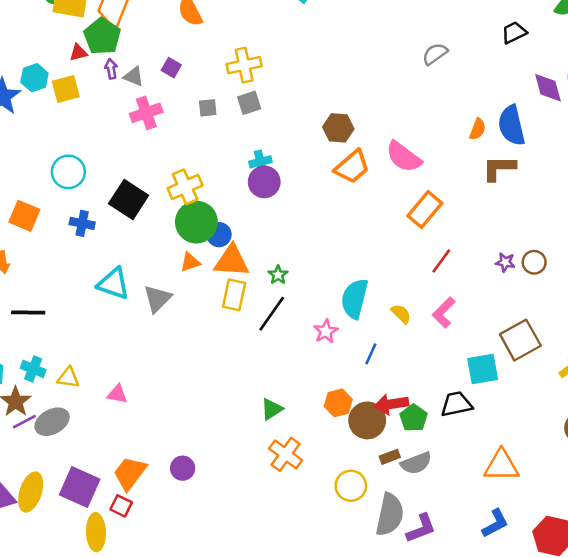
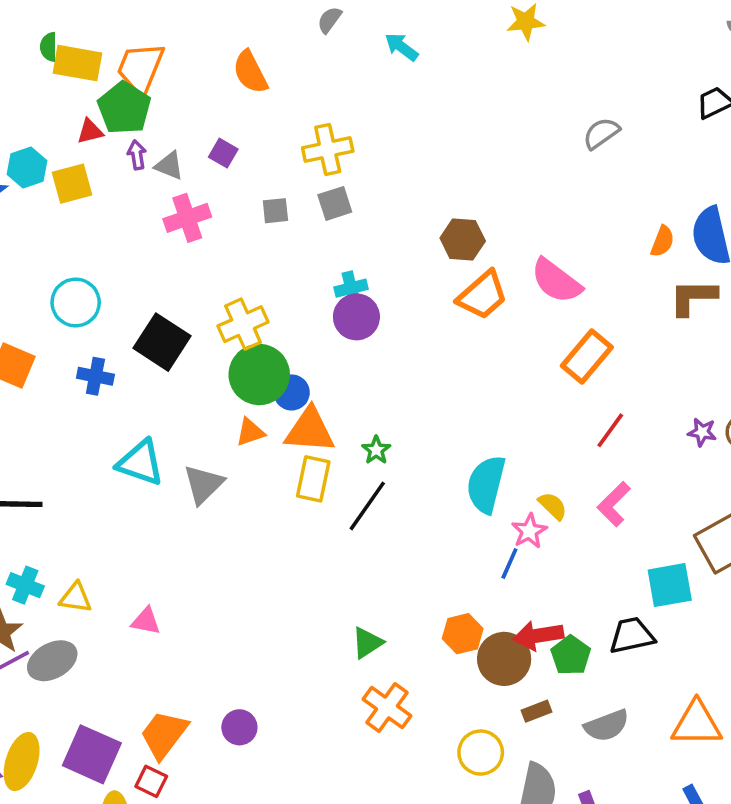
pink star: (326, 331) -> (529, 531), moved
gray semicircle: (416, 463) -> (607, 726), moved

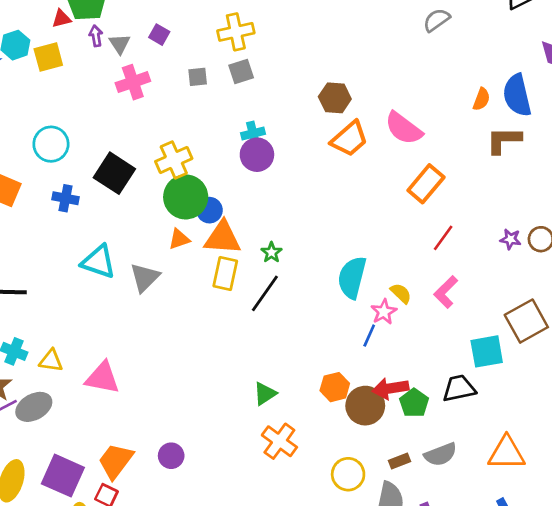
gray triangle: (169, 166) -> (120, 44), turned 35
pink triangle: (146, 621) -> (102, 378), size x1.6
brown rectangle: (536, 711) -> (400, 461), moved

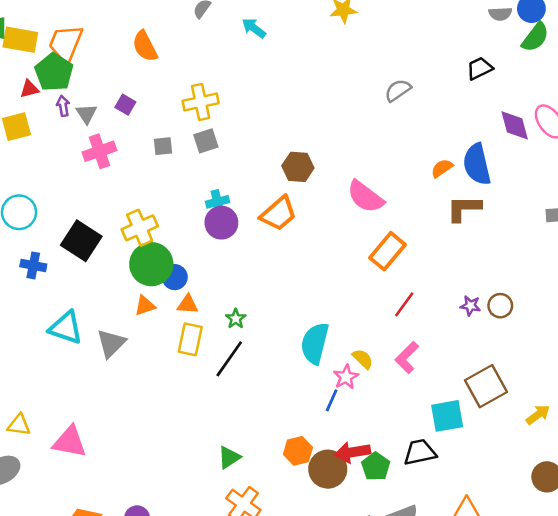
orange semicircle: (481, 99) -> (442, 168), turned -145
orange trapezoid: (349, 139) -> (278, 214), moved
orange triangle: (223, 238) -> (188, 304), size x0.6

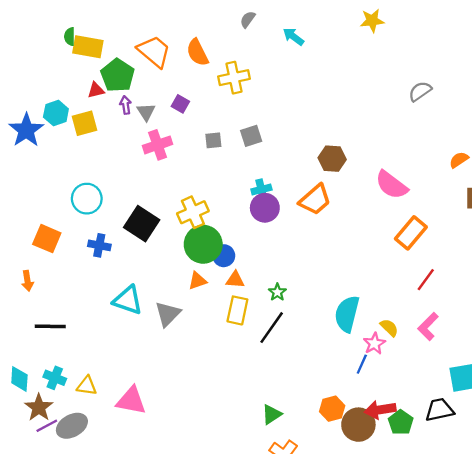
orange trapezoid: (66, 44) -> (154, 51), moved, turned 108
yellow cross: (201, 102) -> (234, 78), moved

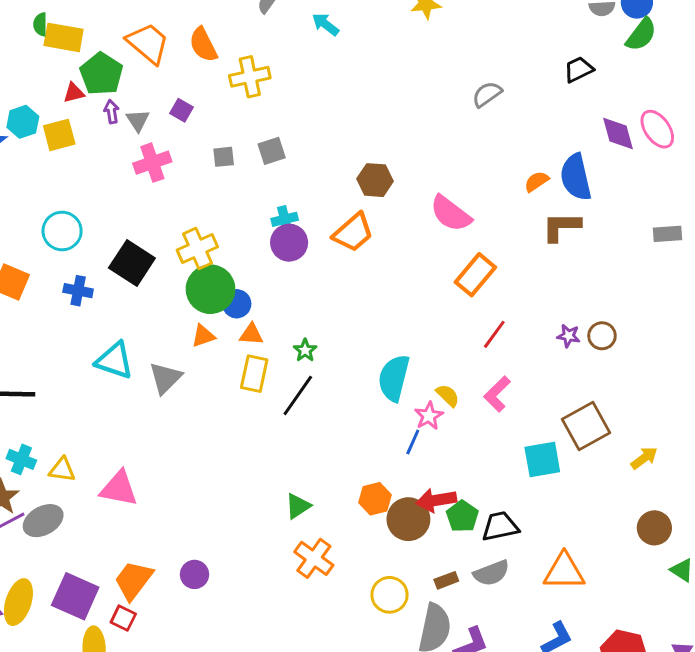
black trapezoid: (439, 410) -> (500, 526), moved

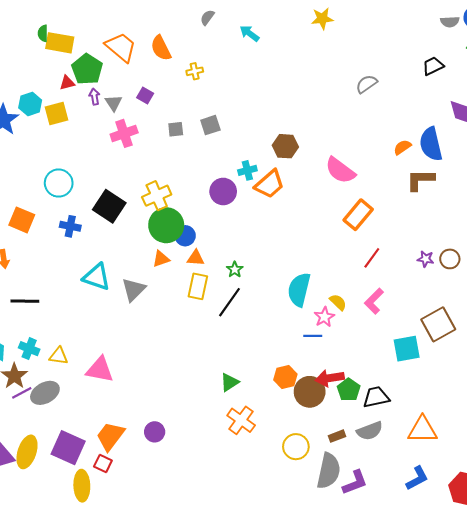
yellow cross: (250, 77) -> (195, 71), size x0.6
cyan cross: (285, 219) -> (247, 170), moved
blue line: (413, 442) -> (313, 336), turned 66

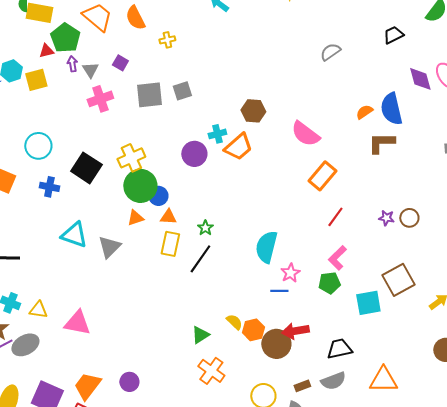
gray square: (176, 129) -> (149, 95), size x1.8
yellow semicircle: (338, 302) -> (234, 322), moved
green pentagon: (349, 390) -> (329, 283), moved, turned 30

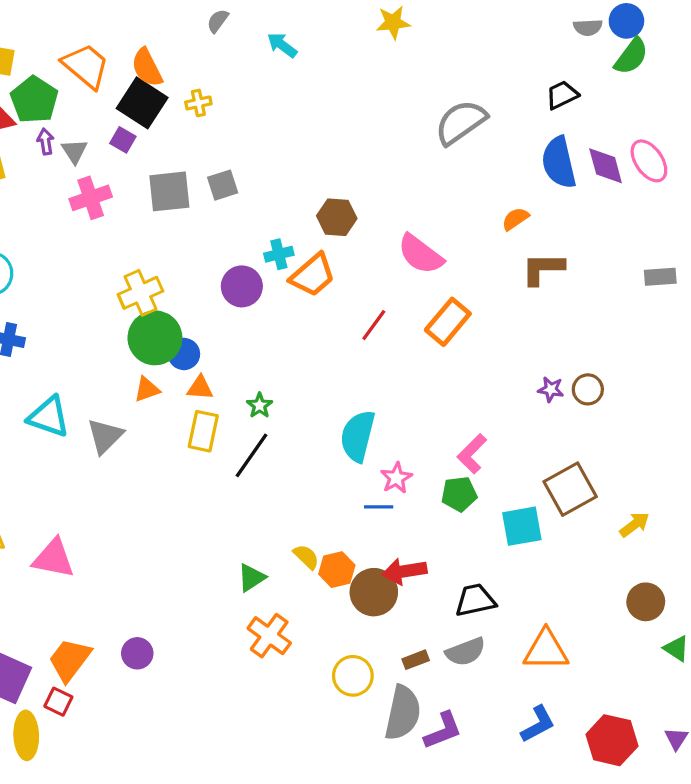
gray semicircle: (330, 52) -> (461, 122), size x1.6
blue semicircle: (391, 109) -> (559, 162), moved
black square: (86, 168) -> (142, 103), moved
red line: (335, 217) -> (374, 325), moved

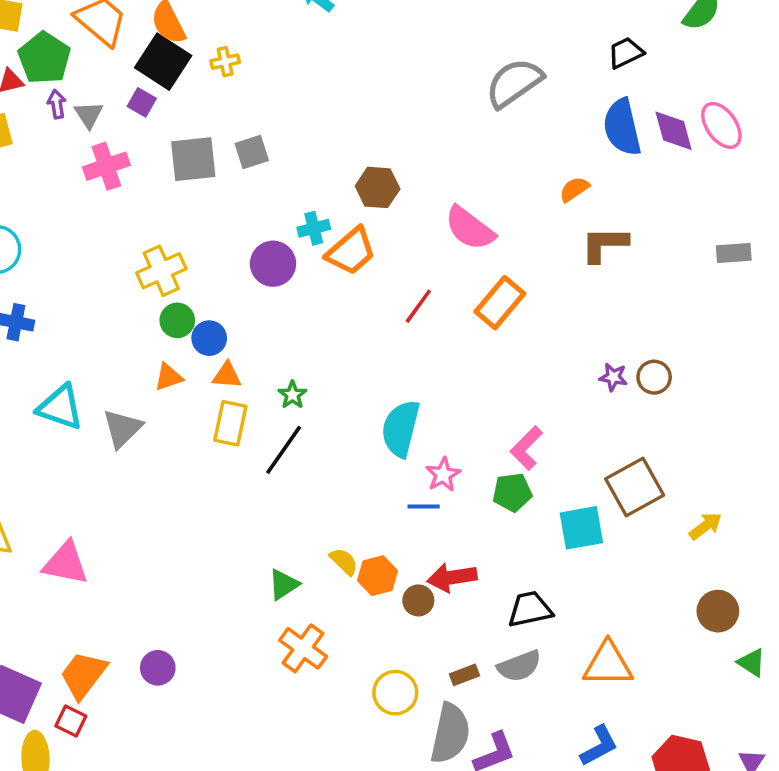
green circle: (155, 338) -> (177, 320), size x0.6
brown circle: (374, 592) -> (418, 600), size x0.6

